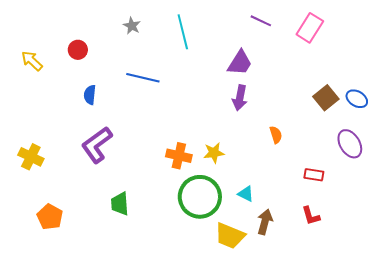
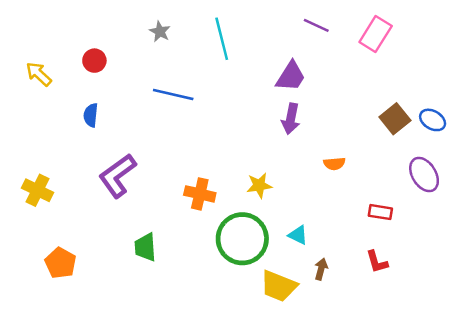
blue semicircle: (90, 95) -> (91, 115), moved
orange semicircle: (276, 135) -> (334, 164), turned 102
orange cross: (179, 156) -> (200, 194), moved
brown arrow: (265, 222) -> (321, 269), size x0.7

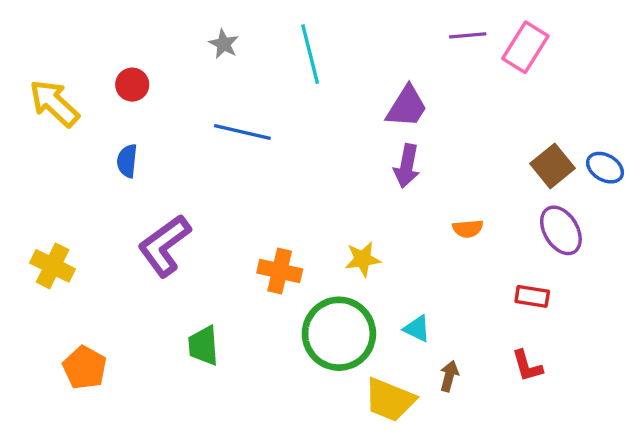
purple line: (316, 25) -> (468, 35), moved, turned -30
yellow arrow: (39, 74) -> (54, 103), size x1.4
purple ellipse: (424, 175) -> (561, 230), moved

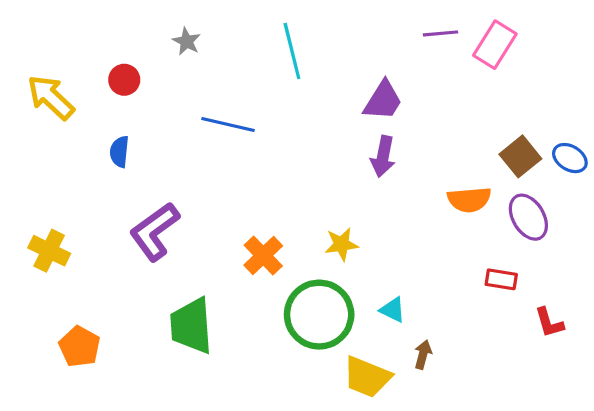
gray star: (224, 44) -> (187, 41), moved
orange semicircle: (468, 229) -> (469, 200), moved, size x1.5
orange cross: (280, 271) -> (263, 255), turned 33
green trapezoid: (203, 346) -> (191, 326), size x1.5
red L-shape: (527, 366) -> (549, 323), moved

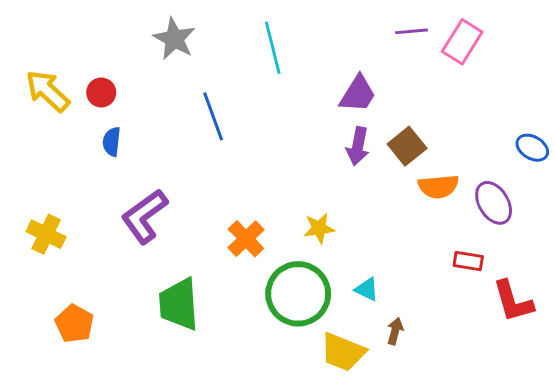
gray star: (187, 41) -> (174, 39), size x1.6
red circle: (124, 80) -> (101, 92), moved
blue line: (228, 124) -> (213, 116), turned 57
brown square: (520, 156) -> (407, 146), moved
red L-shape: (549, 323) -> (513, 301), size x1.5

